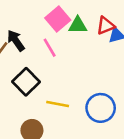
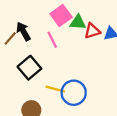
red triangle: (106, 26) -> (92, 31), moved
blue circle: (101, 108) -> (74, 93), moved

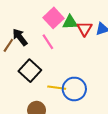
red triangle: (92, 31) -> (85, 29), turned -35

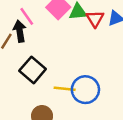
black arrow: (20, 37) -> (20, 31), turned 30
pink line: (48, 42) -> (27, 16), moved

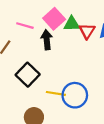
pink line: (27, 16) -> (25, 26), turned -42
black arrow: (20, 31) -> (47, 40), moved

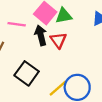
red triangle: (87, 31) -> (58, 40), moved
yellow line: (56, 93) -> (58, 88), turned -42

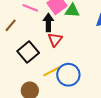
red triangle: (58, 40) -> (55, 40), moved

